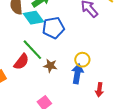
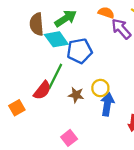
green line: (32, 50) -> (55, 76), turned 70
yellow circle: (82, 60) -> (100, 88), moved

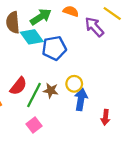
orange semicircle: (106, 13) -> (71, 11), moved
green line: (55, 76) -> (34, 95), moved
pink square: (69, 138) -> (34, 125), moved

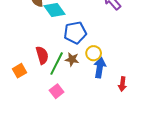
blue pentagon: (54, 48) -> (75, 33), moved
red semicircle: (18, 86) -> (42, 55), turned -54

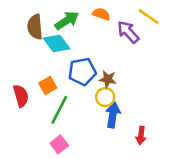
red semicircle: (42, 55) -> (21, 96), moved
brown star: (72, 59) -> (108, 79), moved
orange square: (20, 71) -> (48, 86), moved

